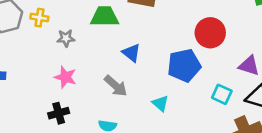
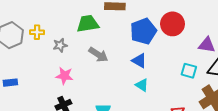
blue triangle: (131, 53) -> (139, 61), moved
blue pentagon: (184, 65) -> (143, 31), moved
gray arrow: (116, 86) -> (98, 55), moved

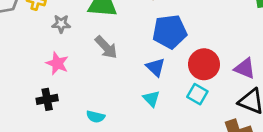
red circle: (173, 24) -> (204, 64), moved
cyan square: (189, 71) -> (197, 94), moved

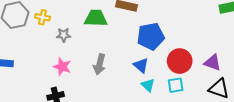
gray arrow: (106, 47) -> (100, 64), moved, turned 60
cyan square: (197, 94) -> (176, 85), turned -35
cyan triangle: (151, 99) -> (148, 85), moved

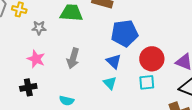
cyan triangle: (148, 85) -> (110, 83), moved

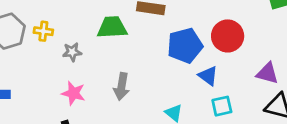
red circle: (152, 59) -> (228, 36), moved
blue triangle: (114, 61) -> (208, 76), moved

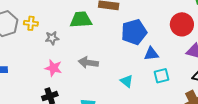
red circle: (228, 36) -> (182, 24), moved
blue triangle: (208, 76) -> (151, 54), turned -42
gray arrow: (122, 86) -> (88, 63), turned 90

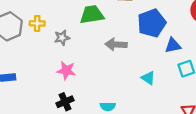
gray arrow: (88, 63) -> (116, 44), moved

